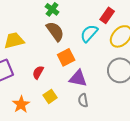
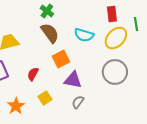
red rectangle: (107, 15) -> (112, 14), moved, turned -42
cyan semicircle: (89, 33) -> (84, 35), turned -114
gray semicircle: (83, 100) -> (78, 102), turned 48

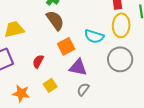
cyan semicircle: (84, 35) -> (94, 36), moved
yellow ellipse: (116, 38) -> (121, 25), turned -40
orange star: (16, 106) -> (21, 93), turned -30

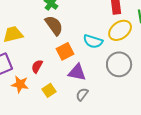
yellow ellipse: (121, 25) -> (120, 30), turned 50
orange star: (21, 93) -> (20, 84), moved

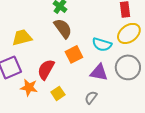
red semicircle: (37, 66) -> (46, 69), size x1.5
purple triangle: (77, 72) -> (99, 72), moved

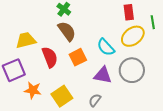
cyan semicircle: (102, 44) -> (106, 47), turned 30
red semicircle: (46, 69) -> (50, 57), moved, turned 130
yellow square: (58, 93) -> (62, 96), size x1.5

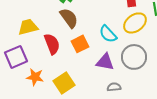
gray semicircle: (95, 100) -> (114, 87), moved, turned 48

